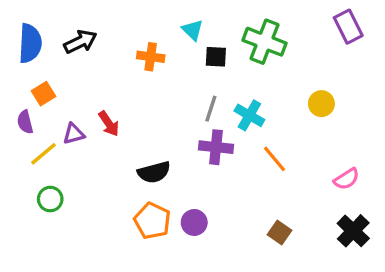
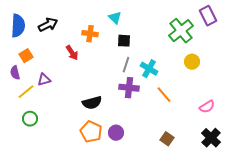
green cross: (264, 42) -> (181, 31), moved, turned 30
black square: (216, 57) -> (124, 41), moved
red arrow: (109, 124) -> (72, 53), moved

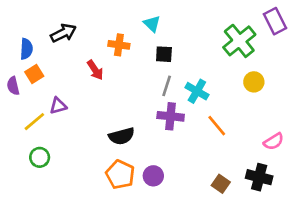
blue semicircle: (18, 26) -> (26, 49), moved, size x0.7
purple semicircle: (15, 73) -> (13, 86), moved
black cross: (211, 138) -> (259, 177), moved, turned -30

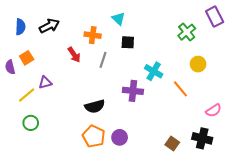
green cross: (239, 41) -> (187, 32), size x0.7
blue semicircle: (26, 49) -> (20, 27), moved
gray line: (167, 86) -> (103, 60), moved
orange line: (217, 126) -> (180, 89), moved

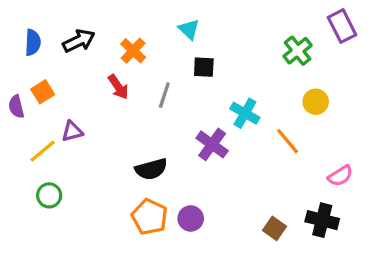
orange cross: (93, 35) -> (133, 51), moved, turned 35
purple cross: (133, 91) -> (212, 144), turned 30

